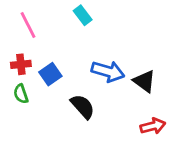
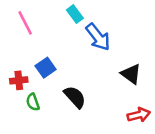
red cross: (21, 64) -> (19, 80), moved
blue arrow: (108, 71) -> (98, 37), moved, turned 36
green semicircle: (21, 94) -> (33, 102), moved

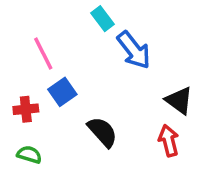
pink line: (25, 23) -> (43, 54), moved
green semicircle: (33, 102) -> (29, 155), moved, turned 126
red arrow: (139, 115) -> (169, 141), moved, turned -90

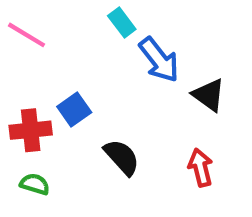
pink line: (43, 54) -> (27, 35), moved, turned -32
black triangle: (179, 101) -> (209, 95), moved
red cross: (26, 109) -> (31, 130), size x1.4

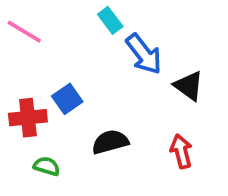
black semicircle: (122, 157) -> (110, 142), turned -63
green semicircle: (35, 184) -> (47, 166), moved

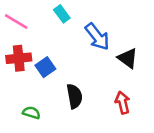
cyan rectangle: (110, 20) -> (62, 14), moved
red cross: (28, 118) -> (19, 58), moved
black semicircle: (110, 142) -> (74, 96), turned 95

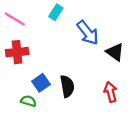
cyan rectangle: (62, 14) -> (56, 12), turned 70
blue square: (45, 67) -> (41, 83), moved

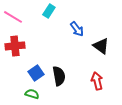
blue arrow: (88, 33) -> (77, 29), size x0.7
green semicircle: (28, 101) -> (32, 94), moved

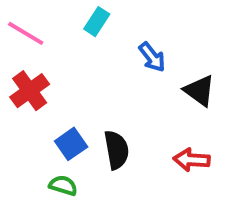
red cross: (15, 46) -> (30, 91), turned -30
red arrow: (97, 81) -> (192, 160), turned -72

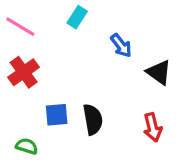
blue square: (71, 144) -> (57, 115), turned 30
red arrow: (192, 160) -> (153, 127), turned -108
green semicircle: (63, 185) -> (27, 146), moved

